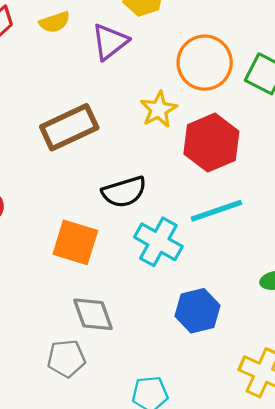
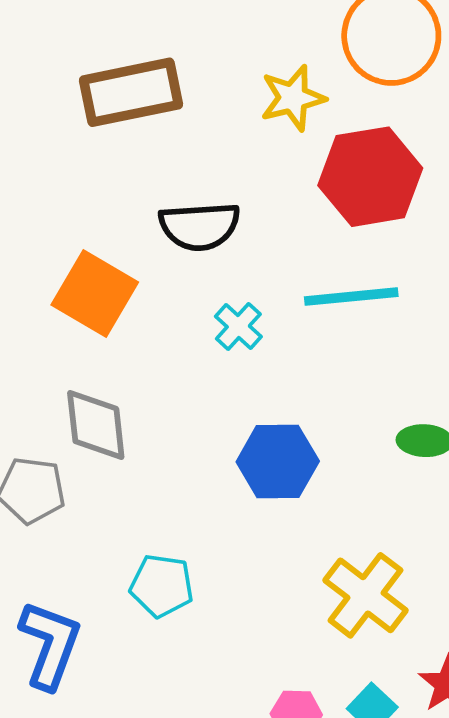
cyan cross: (158, 242) -> (238, 326), size x0.6

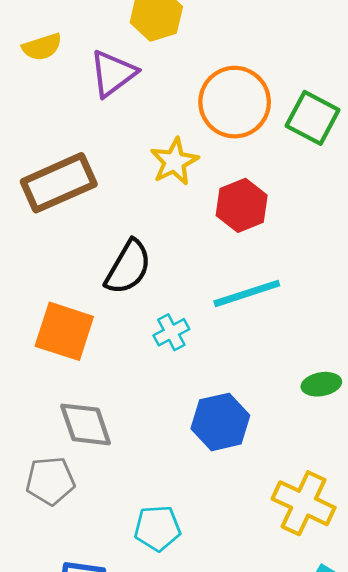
red hexagon: (370, 177) -> (242, 205), size x0.7
black semicircle: (200, 226) -> (128, 267), turned -44
cyan cross: (238, 326) -> (171, 332), turned 32

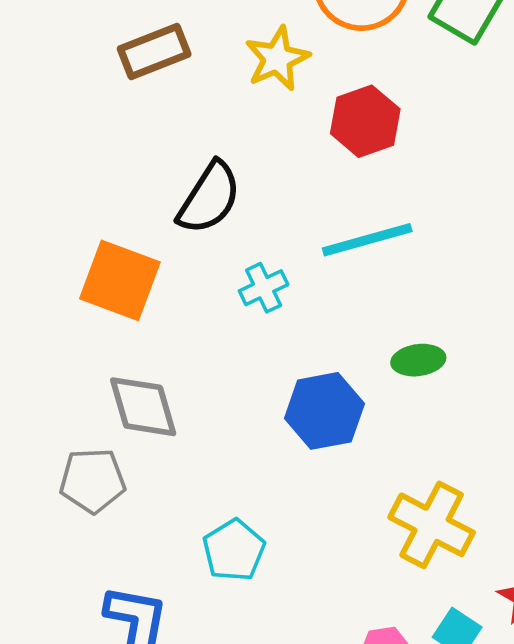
brown rectangle: (59, 183) -> (154, 52), moved, size x0.7
green ellipse: (321, 384) -> (418, 360), moved
cyan pentagon: (157, 528) -> (234, 550), turned -30

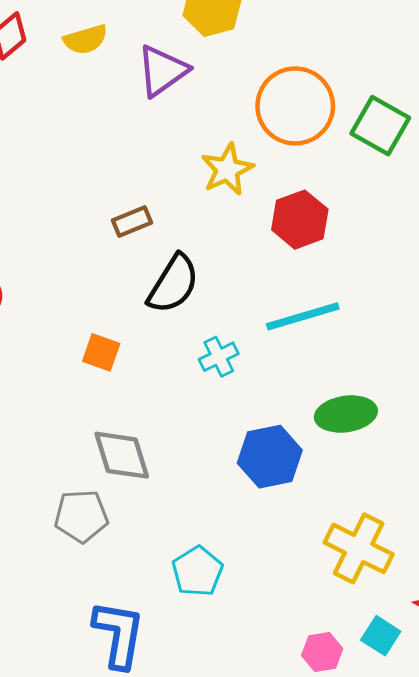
brown rectangle: (154, 52) -> (132, 222), moved, size x0.7
orange square: (120, 280) -> (101, 352), size x0.6
green ellipse: (418, 360) -> (346, 414), size x1.4

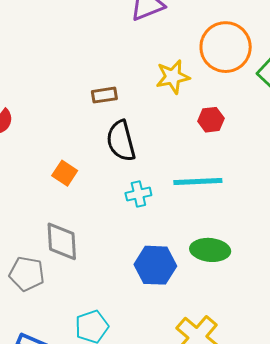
red hexagon: (300, 220) -> (211, 120), size x0.7
black semicircle: (173, 284) -> (121, 141), turned 120

